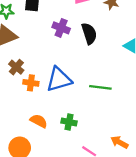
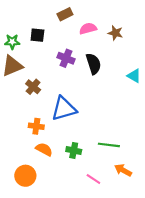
brown cross: (16, 67) -> (33, 87), moved
orange cross: (31, 83) -> (36, 126), moved
green line: (100, 87) -> (109, 145), moved

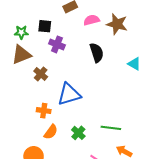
brown star: (115, 33) -> (117, 24), size x1.5
purple cross: (66, 58) -> (57, 44), moved
orange semicircle: (44, 149) -> (51, 132), turned 98
green cross: (74, 150) -> (78, 133), turned 32

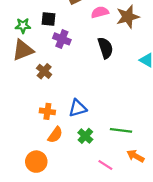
brown star: (117, 24) -> (128, 17), turned -30
blue triangle: (69, 94) -> (78, 108), moved, size x0.7

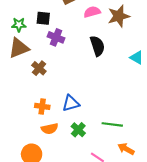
orange semicircle: (55, 135) -> (50, 129), turned 42

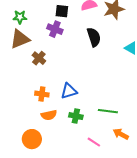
black square: (43, 18) -> (62, 11), moved
green cross: (78, 130) -> (76, 116), turned -32

